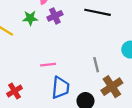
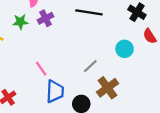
pink line: (48, 65) -> (41, 69), turned 64
gray line: (96, 65) -> (90, 66), turned 64

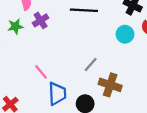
cyan circle: (125, 49) -> (125, 34), moved
brown cross: (108, 88) -> (110, 85), turned -30

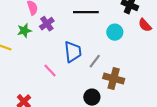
cyan circle: (125, 34) -> (115, 32), moved
blue trapezoid: (57, 94) -> (73, 52), moved

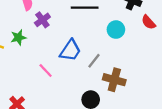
green star: (24, 30) -> (18, 37), moved
blue trapezoid: (73, 52) -> (70, 50), turned 40

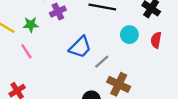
red semicircle: (148, 22) -> (156, 40), moved, turned 42
pink line: (46, 70) -> (26, 51), moved

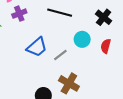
gray line: (102, 62) -> (60, 55), moved

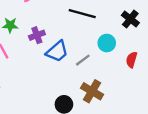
purple cross: (19, 14) -> (37, 35), moved
red semicircle: (106, 46) -> (132, 60), moved

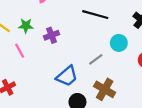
blue trapezoid: (57, 51) -> (67, 76), moved

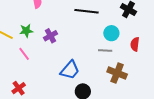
gray line: (96, 59) -> (105, 50), moved, turned 48
brown cross: (105, 89) -> (117, 73), moved

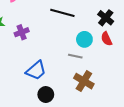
red semicircle: (135, 44) -> (106, 39), moved, turned -40

